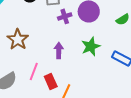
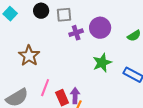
purple arrow: (59, 50) -> (75, 96), moved

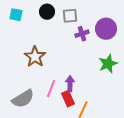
cyan square: (10, 14) -> (16, 15), turned -32
purple arrow: (75, 96) -> (70, 84), moved

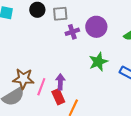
brown star: (35, 57) -> (23, 79), moved, turned -30

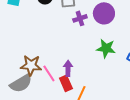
green star: (98, 62) -> (106, 48), turned 30
pink line: (41, 87) -> (49, 73), turned -54

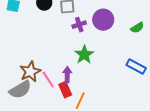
green star: (106, 48) -> (84, 55), moved, turned 30
brown star: (31, 65) -> (30, 72), turned -30

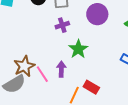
purple cross: (79, 25) -> (62, 25), moved
red rectangle: (65, 90) -> (91, 87), moved, turned -35

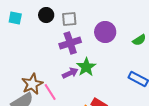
purple cross: (62, 25) -> (70, 43), size x1.5
purple arrow: (61, 69) -> (70, 73), moved, turned 63

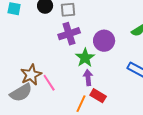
purple circle: (105, 32) -> (104, 41), moved
purple arrow: (70, 73) -> (88, 78), moved, turned -70

